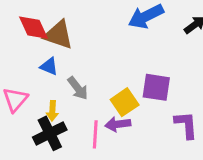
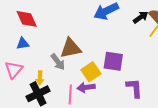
brown triangle: (58, 35) -> (71, 48), moved, turned -30
blue triangle: (49, 66) -> (23, 44), moved, turned -32

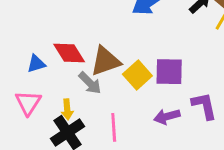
red diamond: (27, 19) -> (69, 53), moved
yellow square: (91, 72) -> (137, 75), moved
purple arrow: (86, 87) -> (167, 116), moved

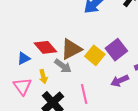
purple square: (169, 72) -> (116, 50), turned -30
yellow arrow: (67, 109) -> (43, 77), moved

